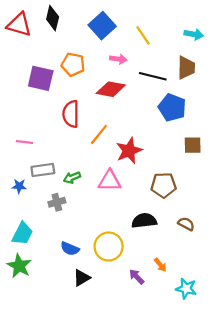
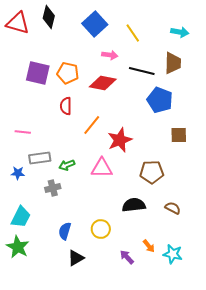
orange pentagon: (73, 64) -> (68, 73), moved
red semicircle: (71, 114) -> (66, 106), size x0.7
yellow circle: (109, 247) -> (101, 229), size x0.7
blue semicircle: (70, 249) -> (65, 231), turned 84
cyan star: (186, 289) -> (173, 254), moved

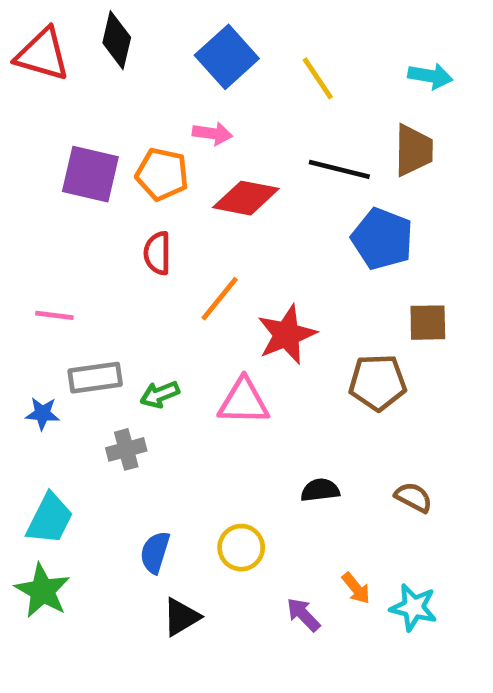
pink arrow: (110, 55) -> (212, 133), moved
brown pentagon: (152, 172) -> (378, 382), moved
black semicircle: (134, 205) -> (320, 490), size x0.7

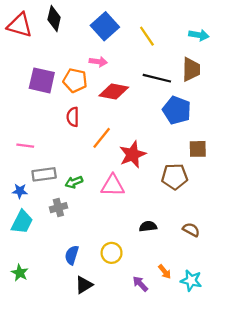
cyan trapezoid: (50, 519) -> (22, 222), moved
green star: (42, 591) -> (20, 273), size x0.7

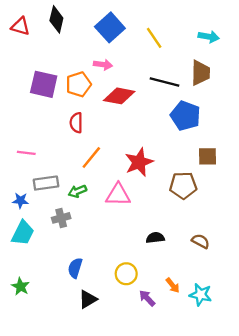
red triangle: (20, 25) -> (20, 26), size x0.7
orange pentagon: (75, 80) -> (79, 84), turned -30
orange line: (102, 138) -> (91, 158), moved
yellow circle: (112, 253) -> (126, 274), moved

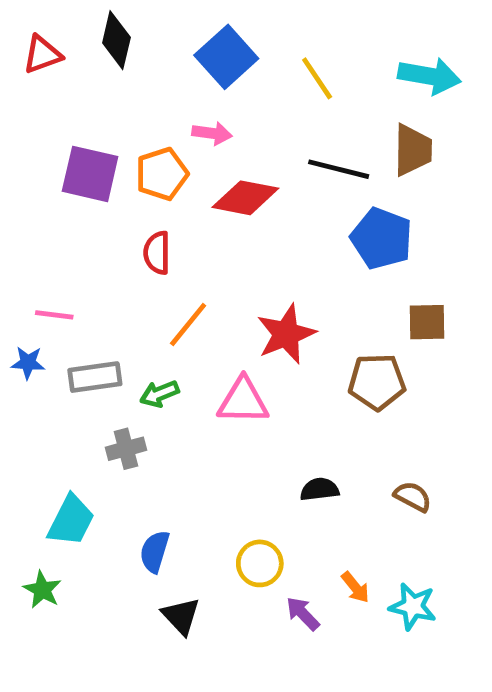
red triangle: (20, 26) -> (42, 54), turned -36
cyan arrow: (209, 37) -> (429, 76), size x1.4
blue star: (20, 201) -> (28, 363), moved
cyan trapezoid: (23, 233) -> (71, 520), moved
black triangle: (88, 299) -> (181, 616), turned -42

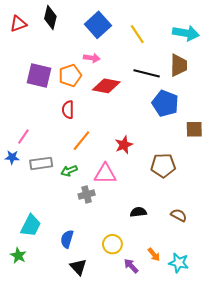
pink line: (54, 315) -> (23, 137), turned -63
brown square: (427, 322) -> (194, 129), moved
red star: (286, 334) -> (124, 145), size x0.7
gray cross: (126, 449) -> (87, 194), moved

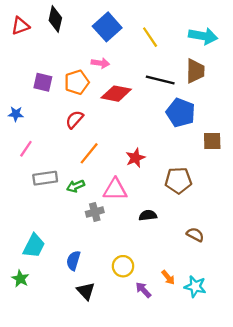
purple square: (39, 75) -> (43, 82), size x0.7
red semicircle: (68, 110) -> (74, 119), turned 42
blue star: (12, 157) -> (16, 114), moved
black semicircle: (138, 212) -> (148, 215), moved

